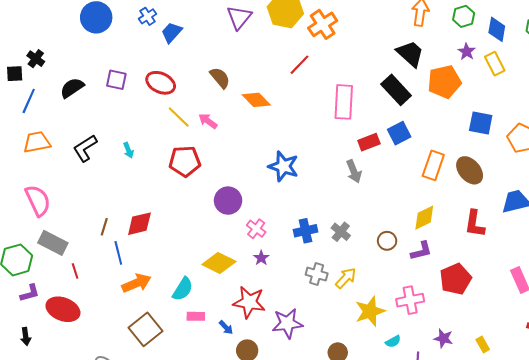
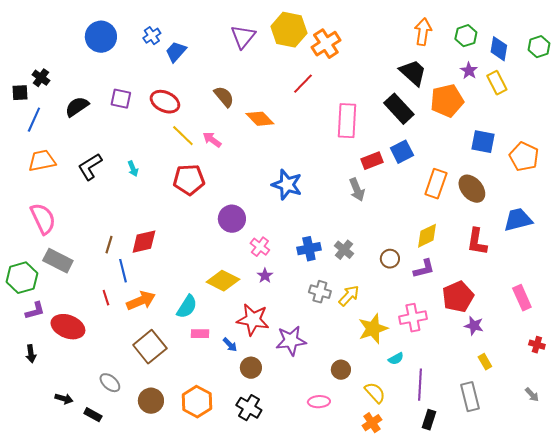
red line: (75, 271) -> (106, 298), moved
purple star: (443, 338) -> (474, 326), moved

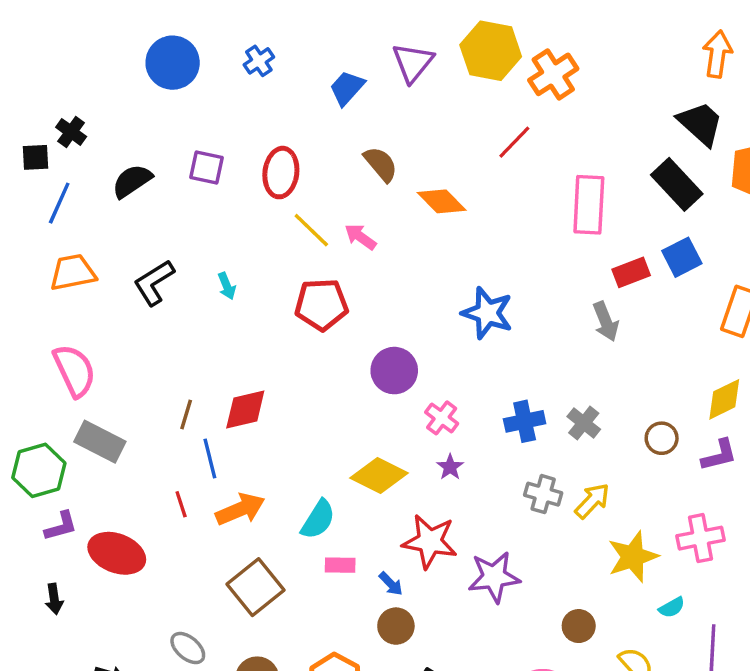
blue trapezoid: (176, 52) -> (347, 88), moved
red ellipse: (165, 102) -> (281, 173), turned 72
brown circle: (251, 368) -> (396, 626), moved

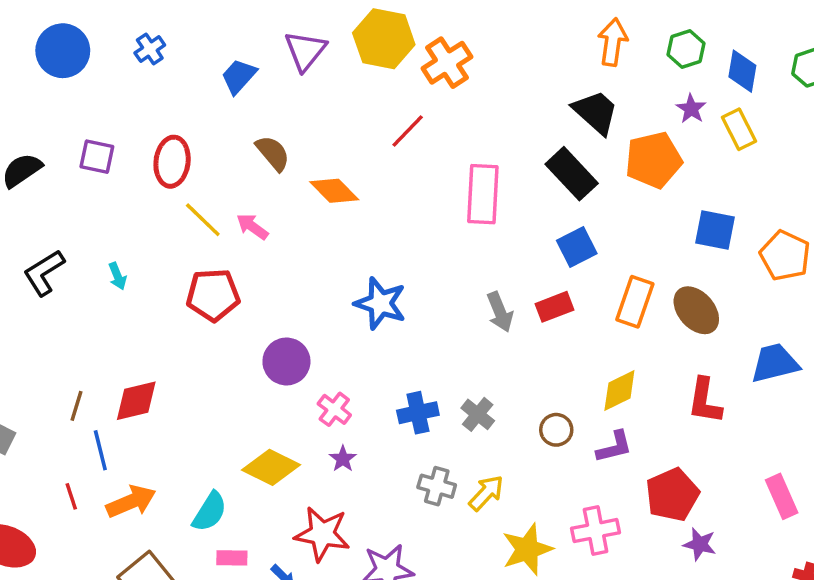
red rectangle: (631, 272) -> (555, 307), moved

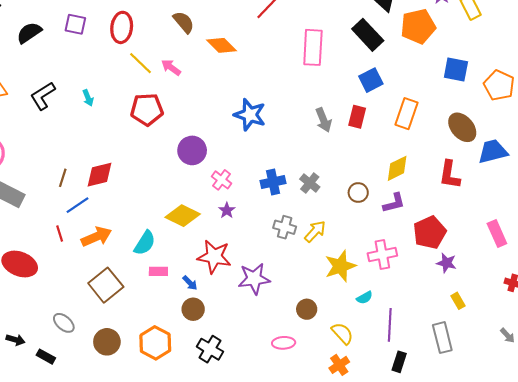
red rectangle: (555, 307) -> (357, 117), turned -55
brown ellipse: (696, 310) -> (462, 127), moved
blue line: (100, 450) -> (77, 205), turned 70

